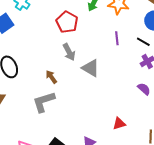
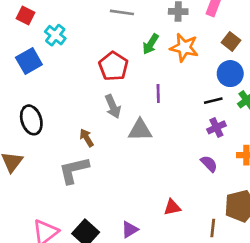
purple line: (117, 38) -> (158, 94), moved
black line: (143, 42) -> (213, 101), turned -48
gray triangle: (91, 68) -> (140, 130), turned -36

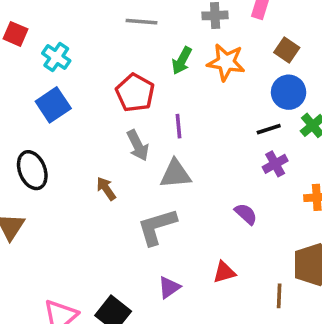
blue square: (29, 61) -> (53, 105), moved
purple line: (158, 94) -> (178, 126), moved
purple semicircle: (209, 164) -> (246, 214), moved
gray L-shape: (74, 170) -> (157, 227), moved
purple triangle: (130, 229) -> (169, 287), moved

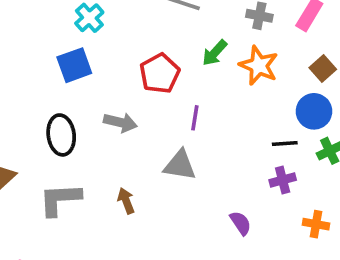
gray arrow: (138, 145) -> (120, 122), moved, turned -64
black ellipse: (32, 170) -> (61, 135), moved
brown arrow: (106, 189) -> (126, 201), moved
gray L-shape: (157, 227) -> (60, 199), moved

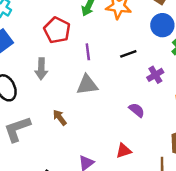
gray arrow: (120, 122) -> (41, 69), turned 95
black line: (285, 144) -> (128, 54), moved

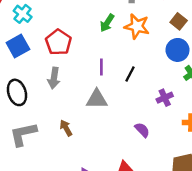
red pentagon: (57, 30) -> (58, 42), moved
black line: (128, 54) -> (130, 74), moved, turned -49

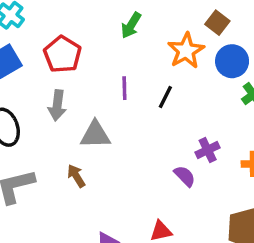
brown square: (179, 21) -> (217, 23), moved
orange star: (137, 26) -> (186, 51), moved, turned 30
purple cross: (165, 98) -> (208, 150), moved
gray triangle: (97, 99) -> (95, 135), moved

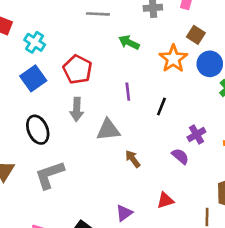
green arrow: (131, 25) -> (129, 42), turned 90
black line: (165, 97) -> (161, 106), moved
brown arrow: (76, 176) -> (133, 159), moved

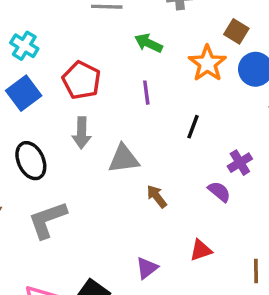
purple line: (128, 92) -> (146, 93), moved

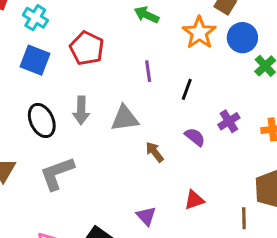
blue square: (24, 93) -> (35, 60), turned -32
purple line: (146, 93) -> (148, 71), moved
gray arrow: (82, 133) -> (81, 110), moved
purple semicircle: (219, 192) -> (195, 137), moved
purple triangle: (147, 268) -> (146, 216), turned -35

